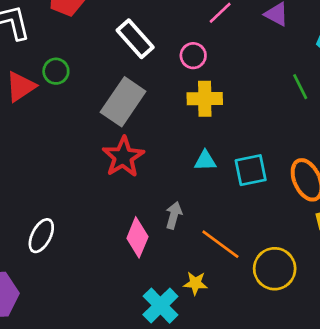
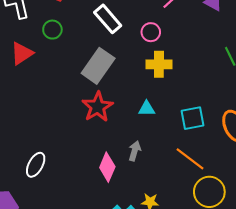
green circle: (56, 71) -> (52, 30), moved
cyan triangle: (205, 161) -> (147, 109), moved
orange line: (220, 244) -> (190, 159), moved

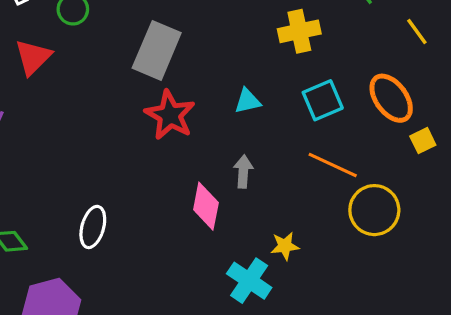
yellow cross: (159, 64) -> (299, 31), moved

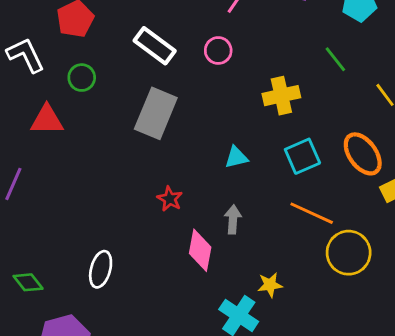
red triangle: (33, 57) -> (47, 120), turned 45
red star: (170, 115) -> (170, 199), moved, size x0.6

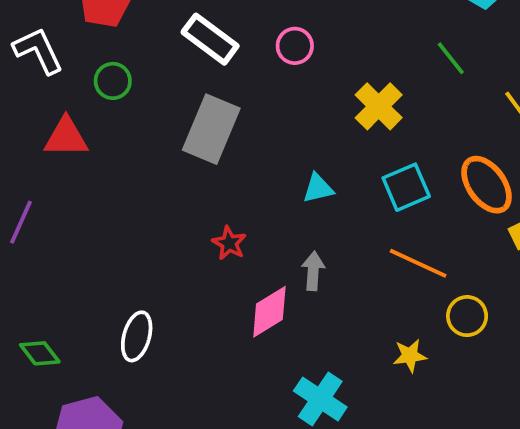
yellow cross: (281, 96) -> (379, 106), turned -33
pink diamond: (200, 250) -> (269, 312), turned 48
yellow circle: (349, 253) -> (467, 316), size x0.7
yellow star: (270, 285) -> (410, 356), moved

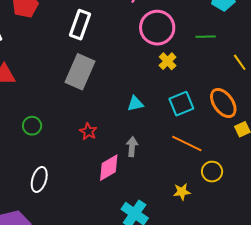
white rectangle: (210, 39) -> (80, 25), turned 72
pink circle: (295, 46) -> (157, 28), moved, size x1.8
green line: (451, 58) -> (206, 37), turned -54
green circle: (113, 81) -> (32, 126), moved
yellow cross: (379, 106) -> (168, 61), size x0.7

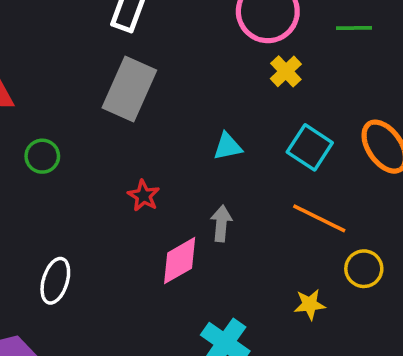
cyan square: (181, 104) -> (310, 147), turned -35
green circle: (32, 126) -> (42, 156), moved

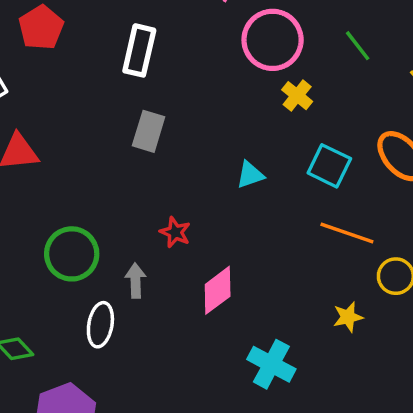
green line: (354, 28) -> (358, 46), turned 60
gray rectangle: (129, 89) -> (149, 131), size x0.7
green circle: (42, 156) -> (72, 254), moved, size x1.6
gray arrow: (221, 223) -> (135, 281), moved

